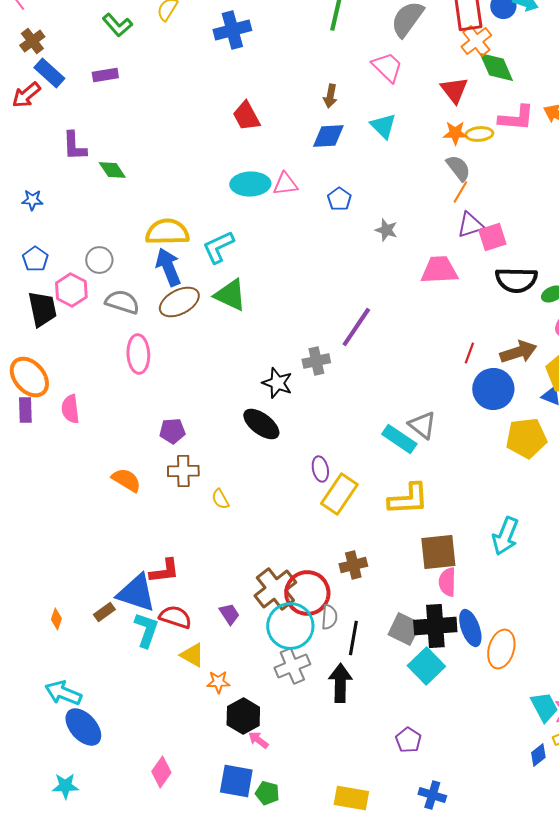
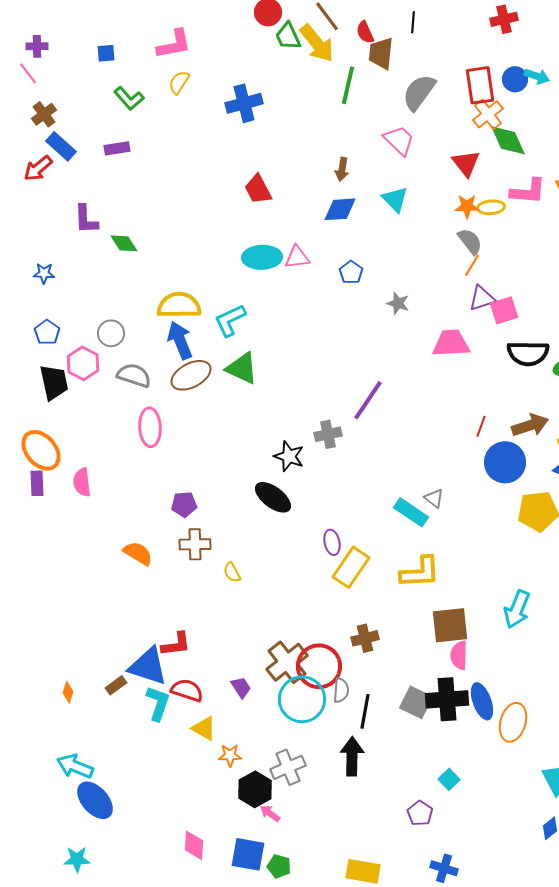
gray triangle: (422, 425) -> (434, 498), size x0.7
gray cross: (292, 666) -> (288, 767), moved
cyan square: (426, 666) -> (449, 779), moved, size x0.6
pink diamond: (161, 772) -> (194, 845), moved, turned -32

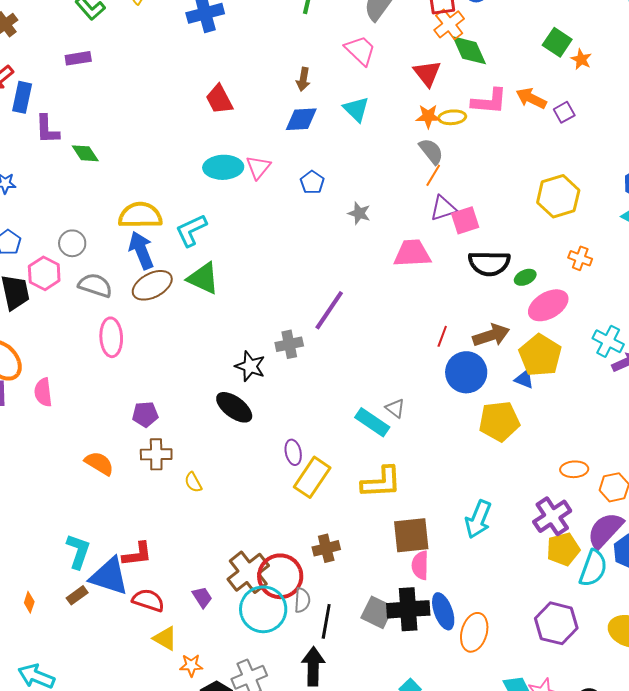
blue rectangle: (61, 146) -> (22, 97), moved, turned 60
pink triangle: (297, 257) -> (258, 167), turned -44
cyan L-shape: (158, 703) -> (78, 551), moved

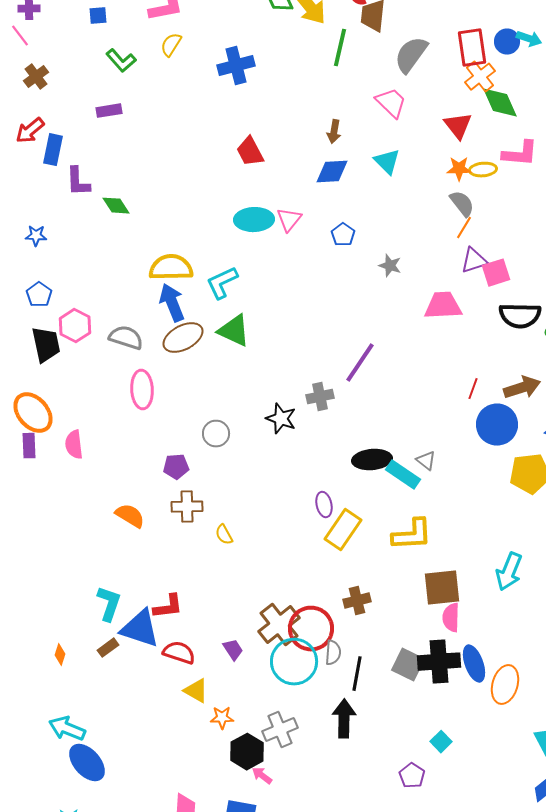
gray circle: (72, 243) -> (216, 434), moved
black ellipse: (234, 407) -> (372, 460), moved, turned -42

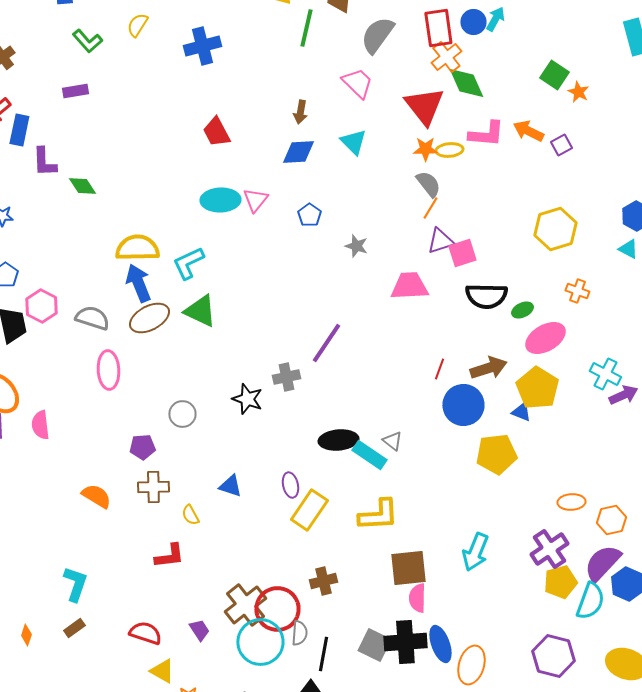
cyan arrow: (529, 39) -> (495, 19), turned -80
red triangle: (458, 126) -> (424, 106), size x1.4
red L-shape: (168, 607) -> (169, 556), moved
blue triangle: (140, 629) -> (230, 486), moved, size x0.6

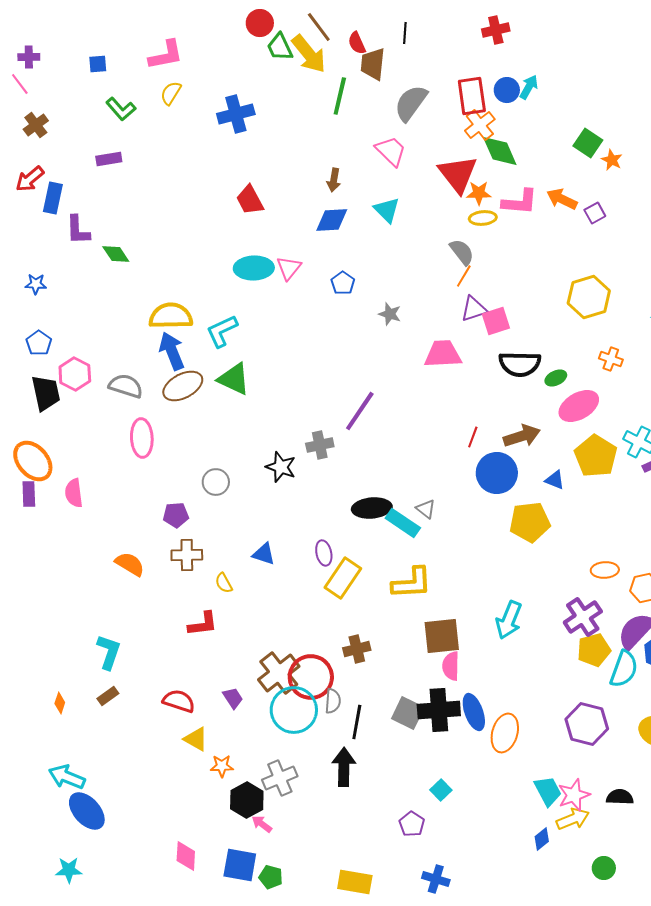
orange star: (425, 149) -> (479, 193), moved
yellow pentagon: (537, 388) -> (596, 456), moved

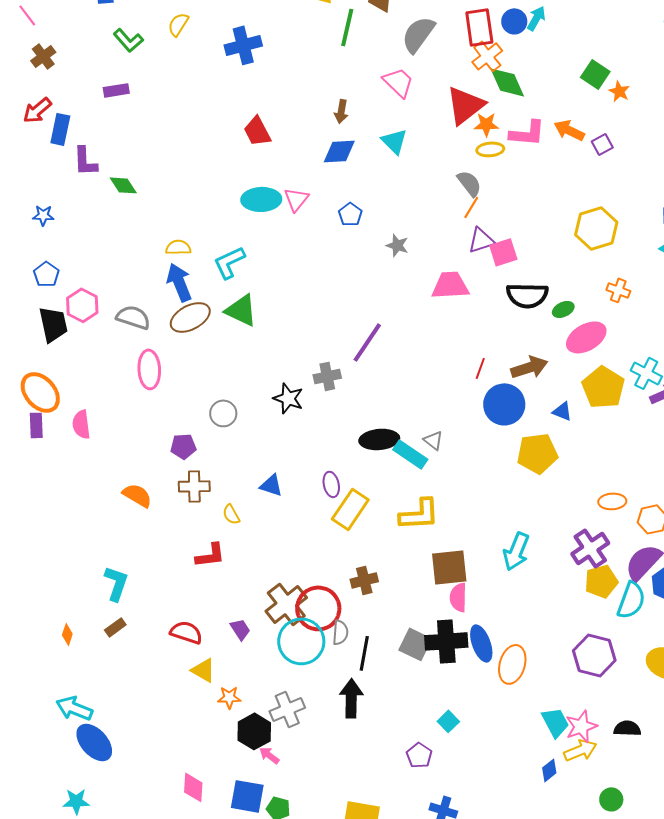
red triangle: (458, 174) -> (465, 105), turned 30
yellow semicircle: (171, 316) -> (178, 247), size x0.6

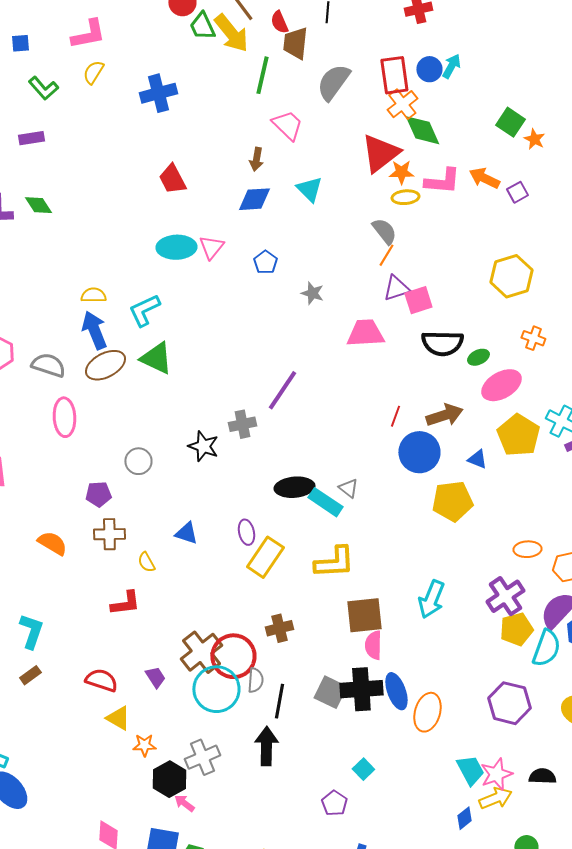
pink trapezoid: (398, 82) -> (287, 125), moved
green diamond: (123, 185) -> (38, 205), moved

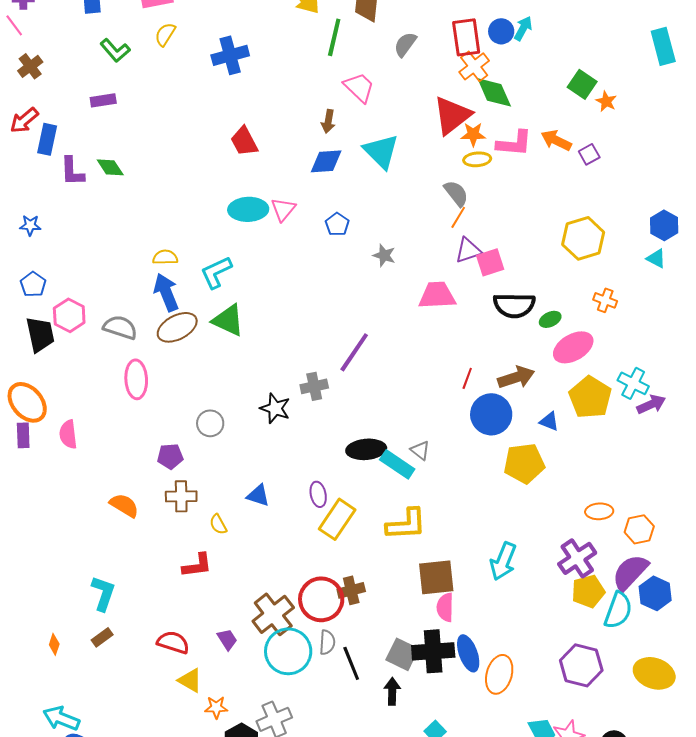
gray semicircle: (333, 82) -> (405, 44), size x0.7
cyan triangle: (309, 189) -> (381, 151), size x1.4
red circle: (233, 656) -> (321, 599), moved
black line: (279, 701) -> (351, 663), turned -32
black arrow: (266, 746) -> (392, 691), moved, size x0.7

